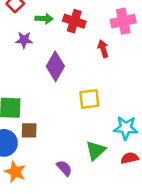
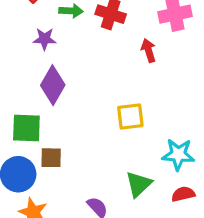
purple diamond: (55, 66) -> (53, 85), moved

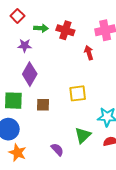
brown square: (51, 158) -> (43, 105), moved

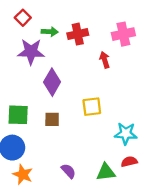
red cross: (65, 30) -> (78, 34), turned -30
purple star: (25, 46) -> (31, 52), size x1.6
purple diamond: (30, 74) -> (52, 82), moved
green triangle: (83, 135) -> (106, 172), moved, turned 36

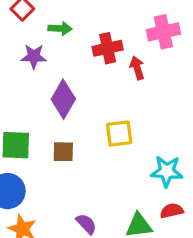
red cross: (78, 34) -> (108, 48), moved
purple star: (31, 52) -> (34, 56), size x0.7

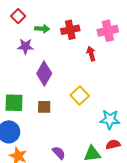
red cross: (108, 48) -> (70, 30), moved
yellow square: (119, 134) -> (80, 95), turned -36

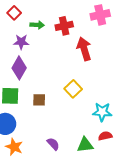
pink cross: (108, 31) -> (100, 15), moved
red arrow: (91, 54) -> (84, 49), size x1.6
purple diamond: (44, 74) -> (19, 68), moved

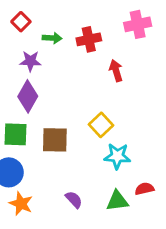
red arrow: (84, 49) -> (116, 71), size x0.7
brown square: (39, 100) -> (55, 140), size x1.5
cyan star: (102, 112) -> (117, 156), moved

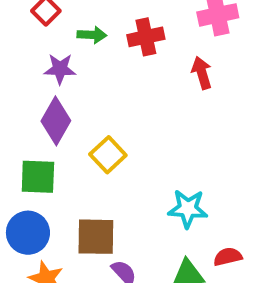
red arrow: (116, 71) -> (202, 73), moved
yellow square: (101, 125) -> (108, 155), moved
brown square: (55, 140) -> (96, 237), moved

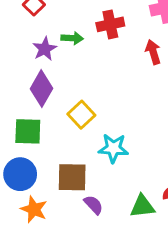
green arrow: (92, 35) -> (72, 38), moved
purple star: (60, 69) -> (45, 49), turned -30
cyan star: (188, 209) -> (113, 148), moved

